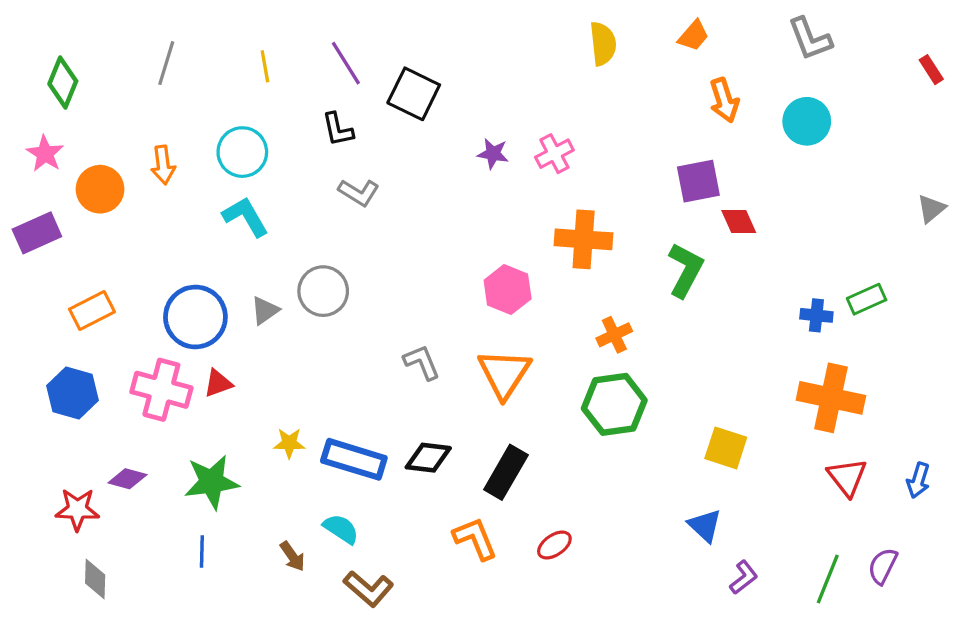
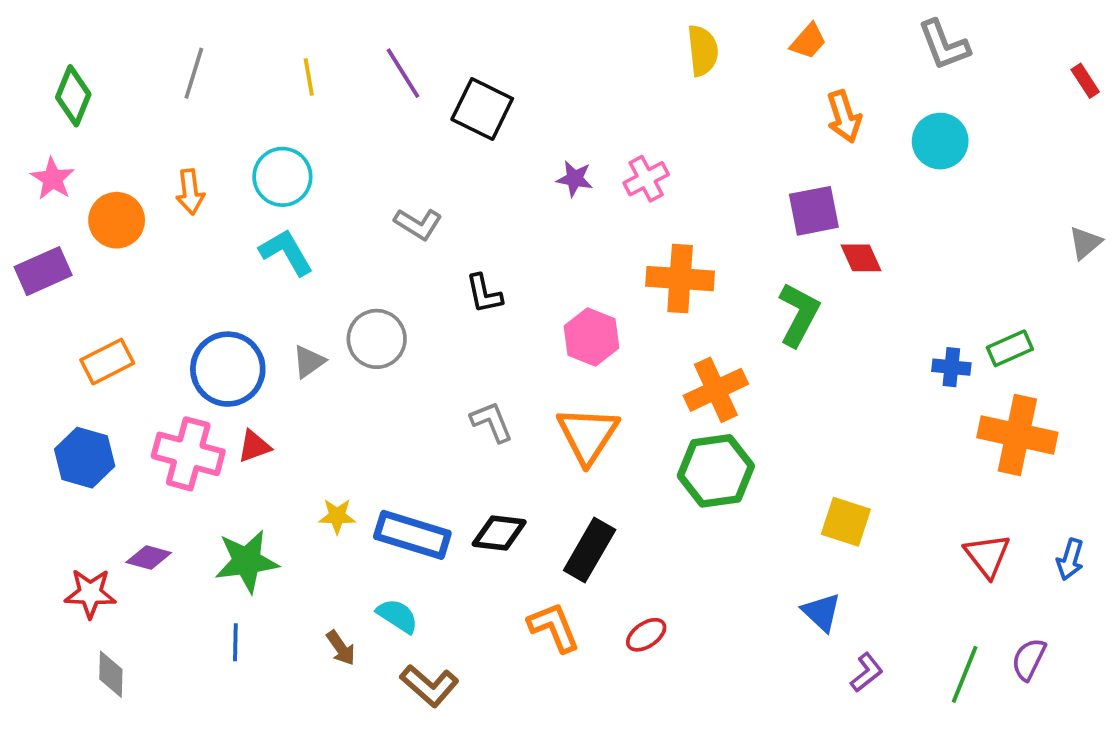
black L-shape: (338, 129) -> (484, 294), moved
orange cross: (614, 335) -> (716, 390), size x1.5
orange cross: (831, 398) -> (1017, 435), moved

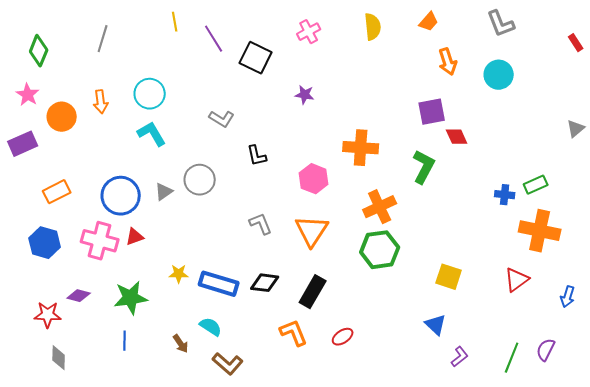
yellow line: (309, 77) -> (175, 22), moved
pink cross: (646, 179) -> (309, 32), moved
red triangle: (987, 556) -> (517, 280), moved, turned 32

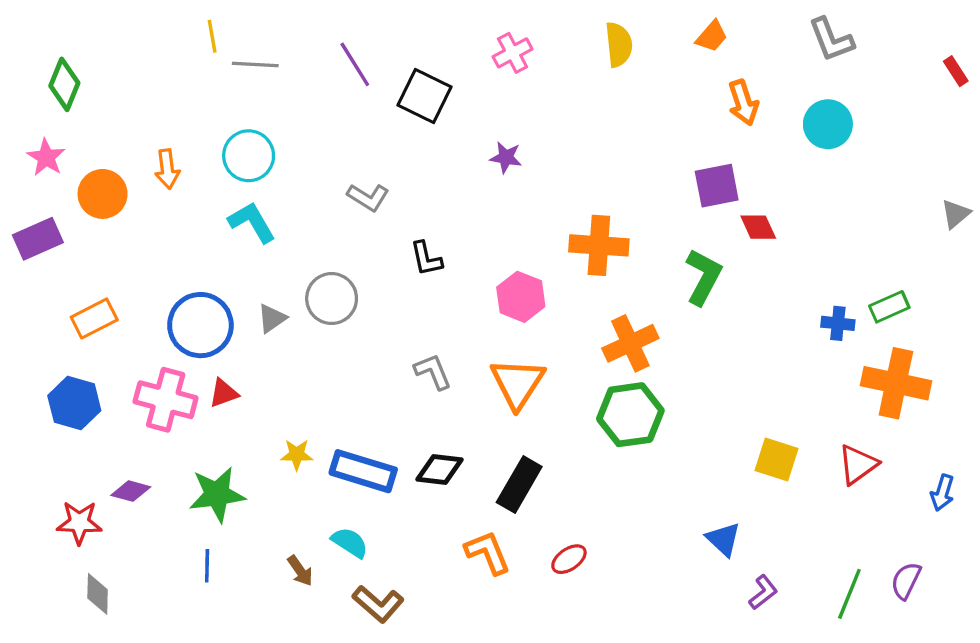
yellow line: (175, 22) -> (212, 36), moved
gray line: (103, 39) -> (255, 64), moved, turned 76
yellow square: (449, 277) -> (776, 460), moved

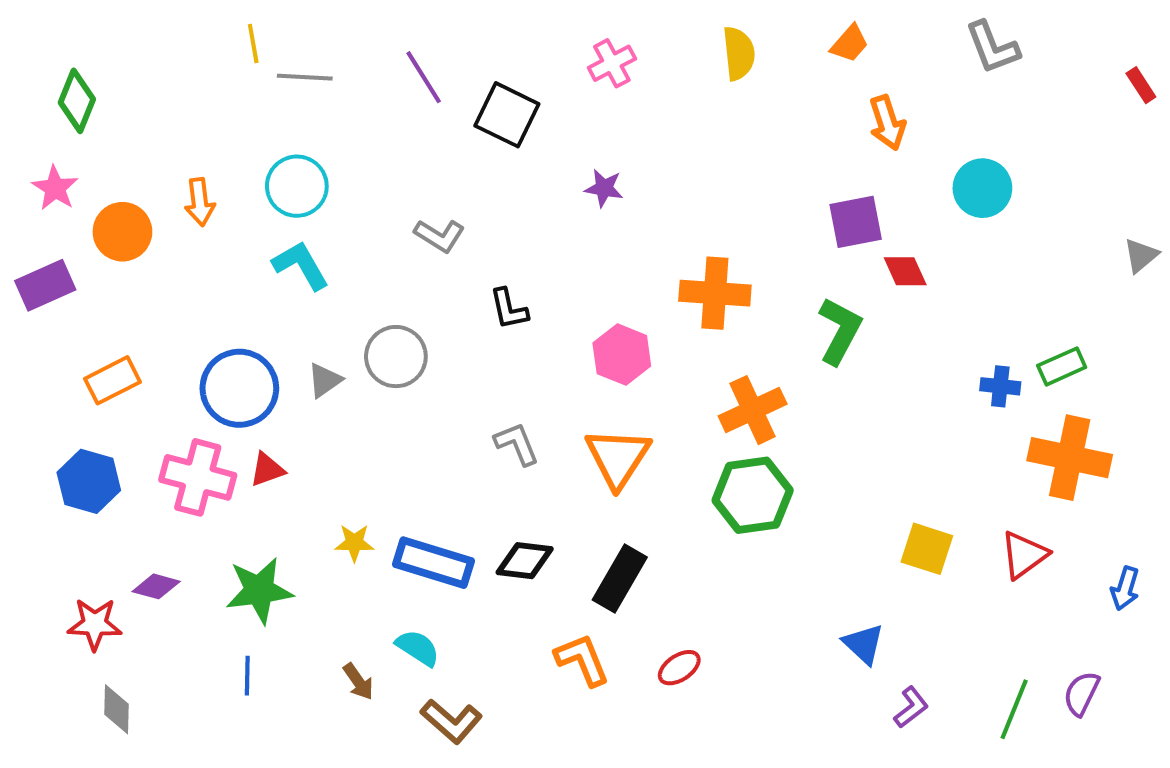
cyan circle: (828, 124) -> (982, 188), moved

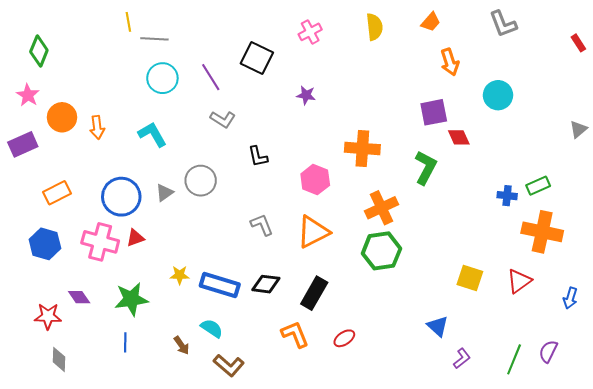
purple line: (424, 77) -> (211, 77), moved
cyan circle: (297, 186) -> (162, 78), moved
orange arrow: (200, 202) -> (97, 127), moved
orange triangle: (618, 458) -> (313, 232), turned 30
purple diamond: (156, 586) -> (79, 297), turned 40

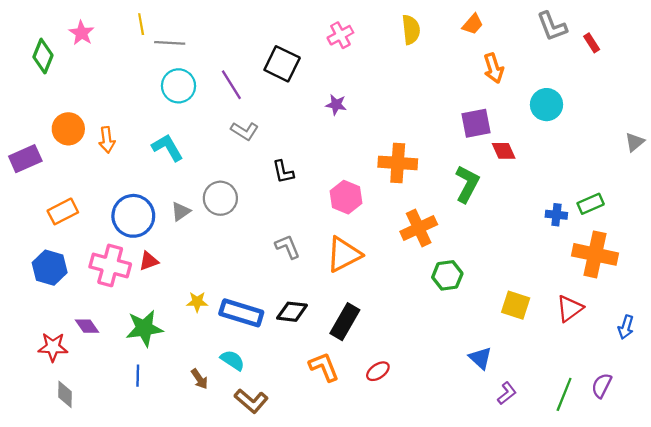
red rectangle: (578, 43) -> (592, 43), moved
pink star: (28, 95) -> (82, 33), moved
green hexagon: (381, 251) -> (447, 275), moved, size x0.7

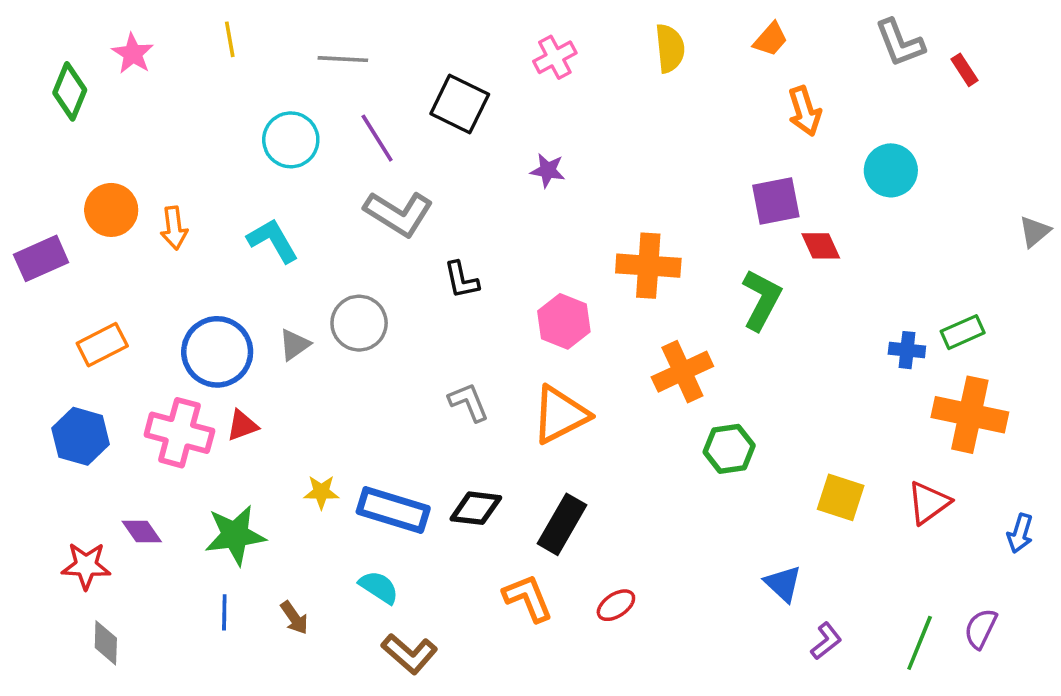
gray line: (170, 43) -> (343, 59), moved
gray L-shape: (245, 131) -> (399, 214), size x1.5
brown arrow: (199, 379) -> (294, 618), moved

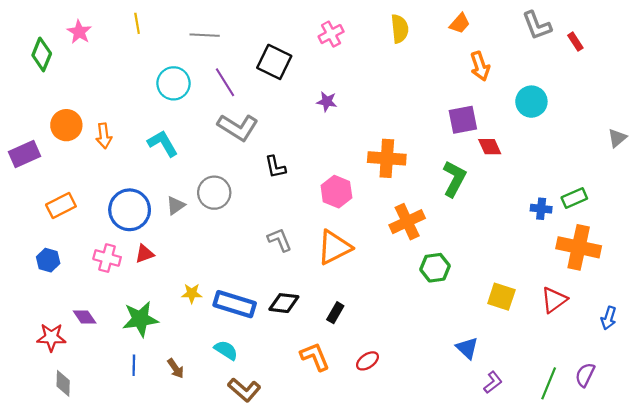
pink cross: (179, 433) -> (107, 258), size x0.7
blue hexagon: (81, 436) -> (48, 260), size x0.7
black rectangle: (562, 524) -> (335, 313), size x0.6

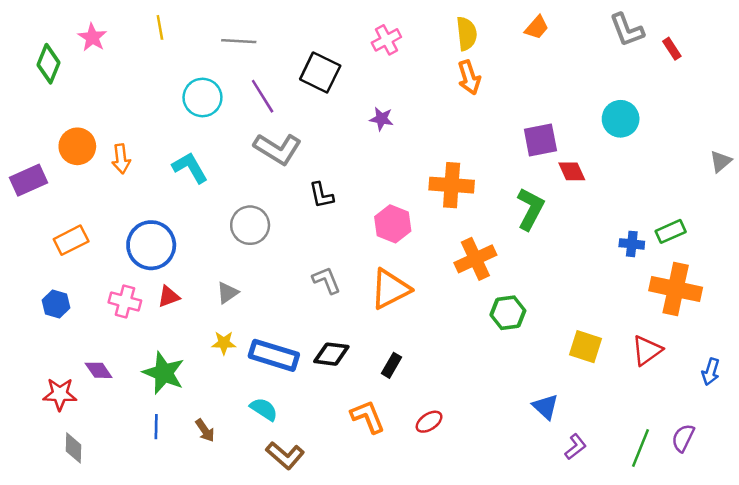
orange arrow: (480, 66) -> (469, 77), moved
gray triangle: (176, 206) -> (228, 293), moved
green star: (140, 319) -> (164, 373), turned 30

